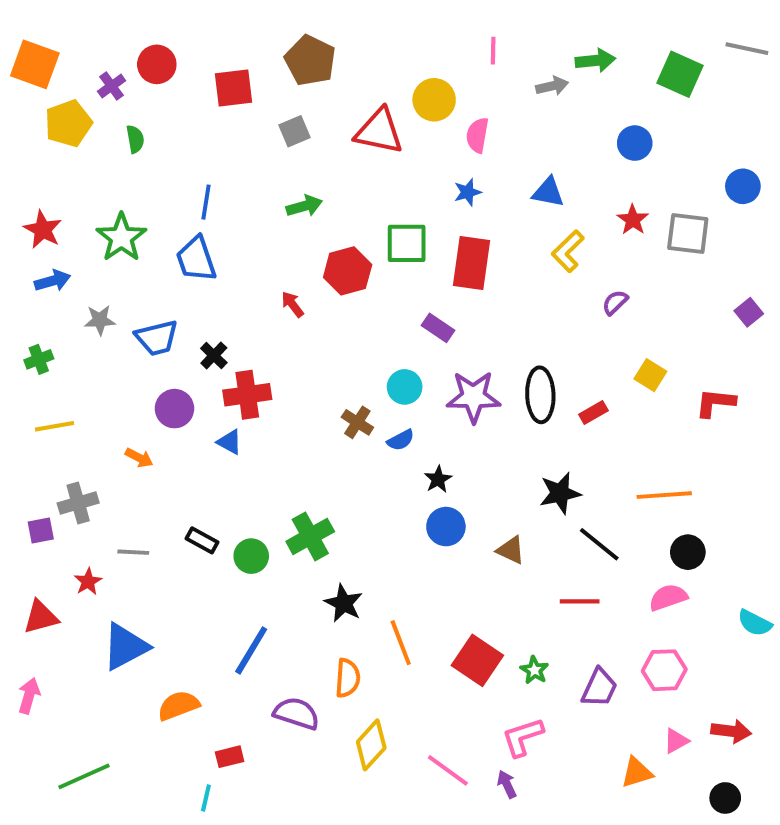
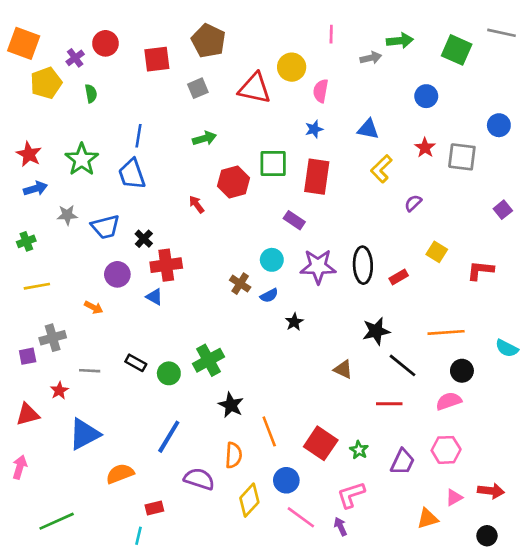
blue circle: (446, 527) -> (286, 480), moved
cyan semicircle: (755, 623) -> (507, 348), moved

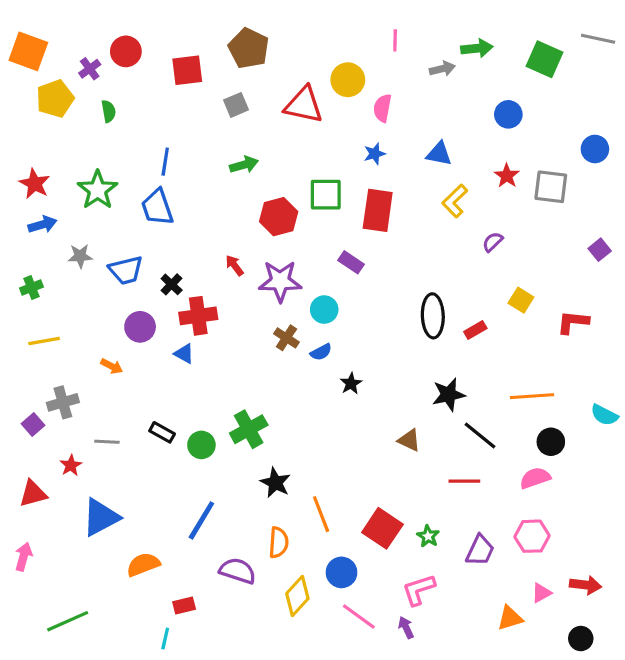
red arrow: (197, 204) -> (234, 265), moved
purple star: (318, 266) -> (280, 281), moved
purple square: (28, 356) -> (33, 424), turned -30

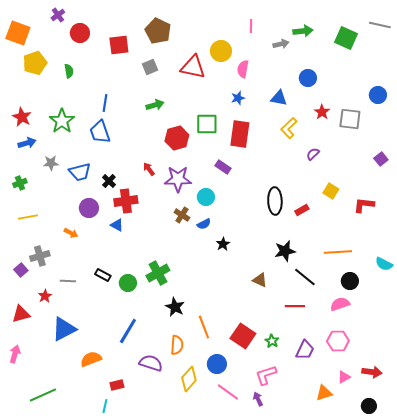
purple cross: (90, 69) -> (58, 15), moved
blue circle: (508, 114) -> (308, 78), moved

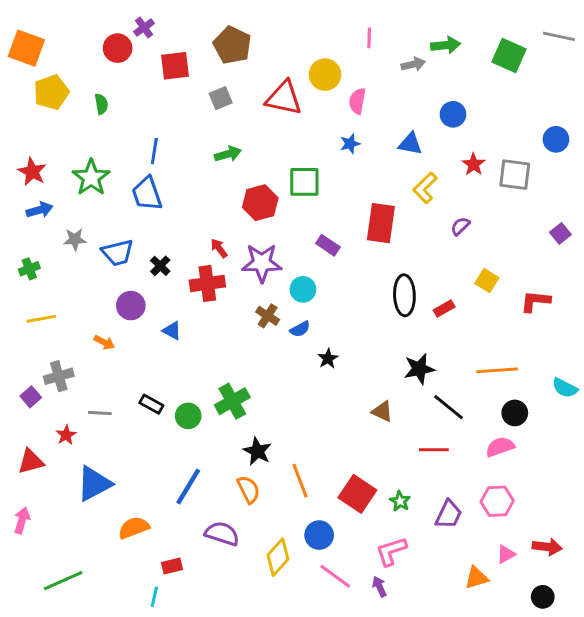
purple cross: (58, 15) -> (144, 28), moved
red rectangle: (240, 134) -> (381, 223), moved
red cross: (126, 201) -> (207, 283), moved
orange semicircle: (177, 345) -> (248, 489), moved, turned -30

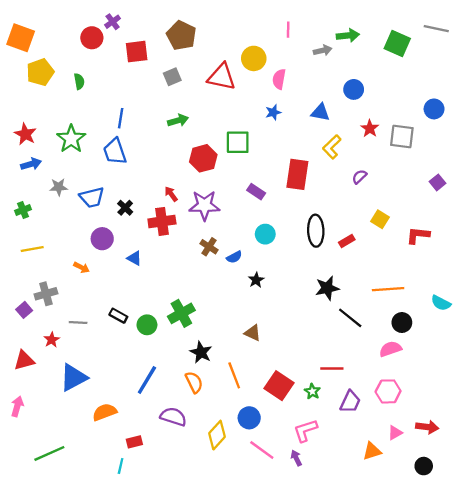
cyan circle: (303, 289) -> (265, 234), moved
brown triangle: (382, 411) -> (253, 333), moved
red line: (434, 450) -> (332, 368), moved

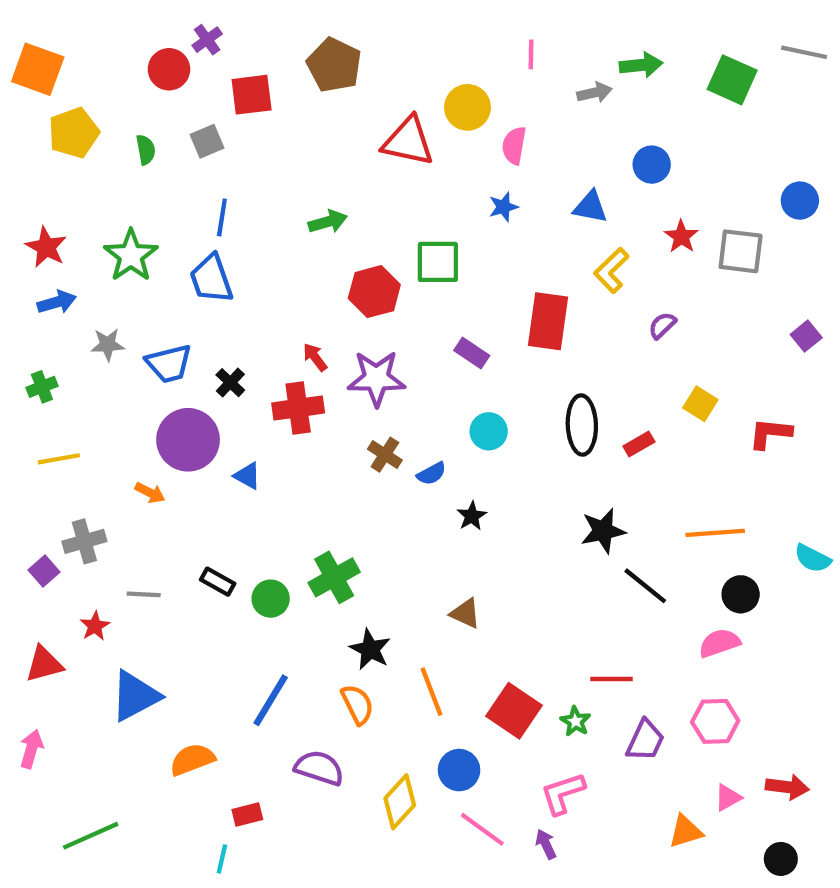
gray square: (172, 77) -> (207, 141), moved
purple circle: (102, 239) -> (188, 440), size x1.5

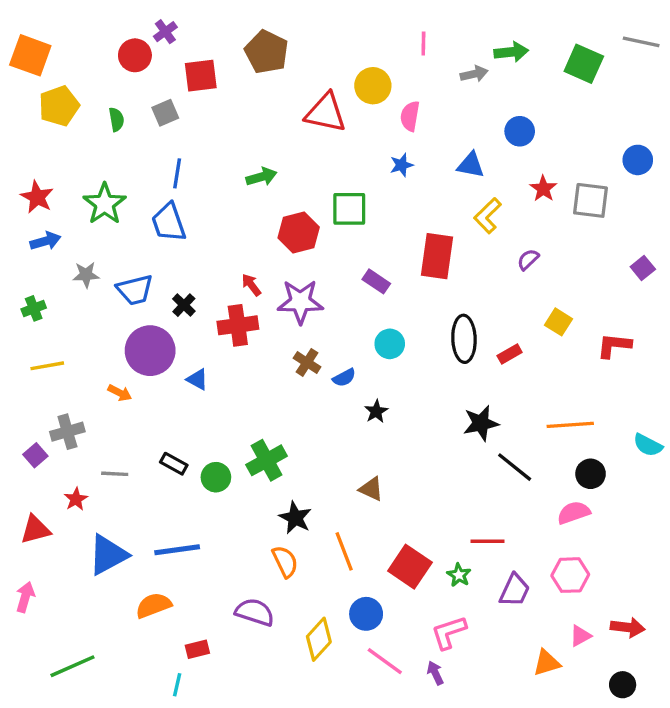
blue line: (271, 700) -> (177, 550), moved, turned 51

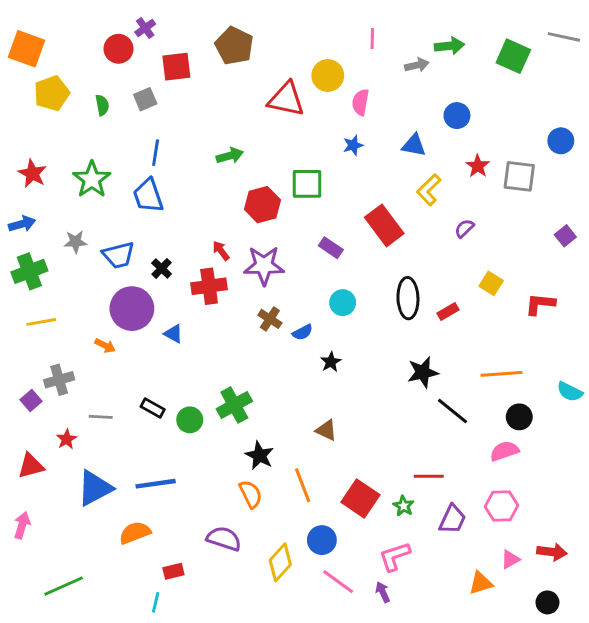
blue arrow: (45, 241) -> (22, 224), moved
red rectangle: (437, 256) -> (384, 225), turned -45
green cross: (34, 308) -> (29, 271), size x1.6

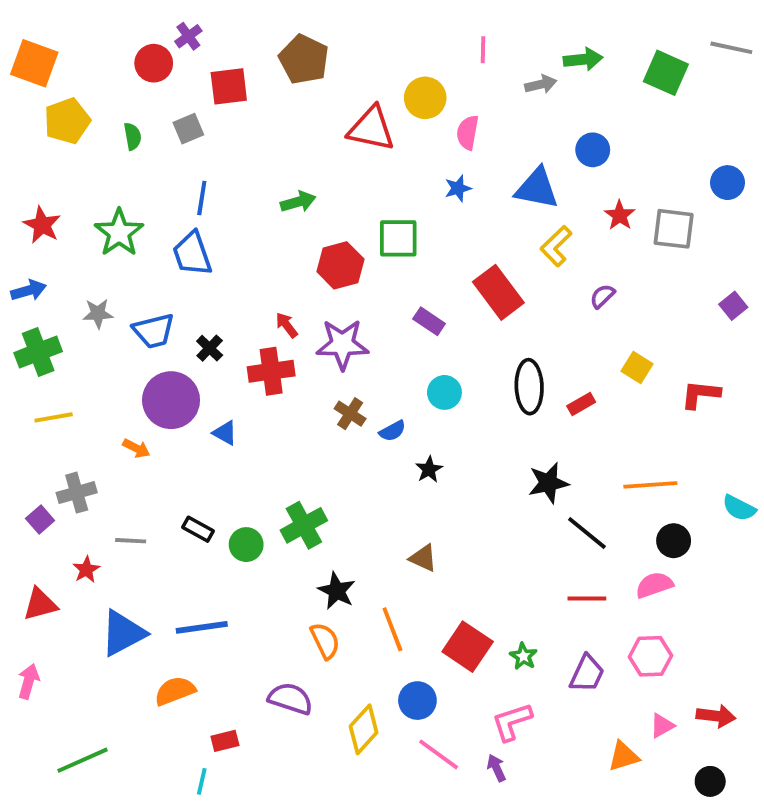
blue triangle: (414, 145) -> (537, 188), size x1.4
red line: (429, 476) -> (587, 598), moved

